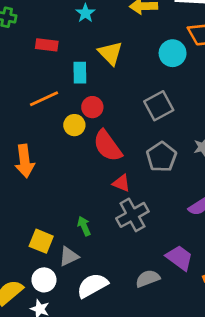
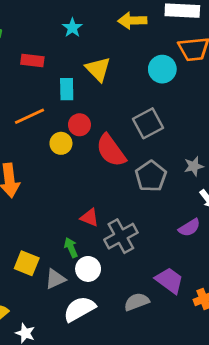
red semicircle: (108, 146) -> (111, 150), moved
red triangle: (121, 183) -> (89, 218), moved
white circle: (44, 280) -> (88, 269), moved

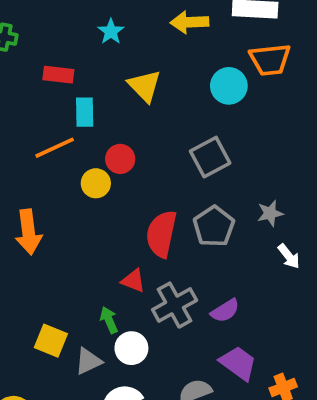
cyan rectangle: (67, 89) -> (85, 112), moved
red semicircle: (111, 150) -> (161, 234), moved, turned 48
purple semicircle: (189, 228) -> (225, 311), moved

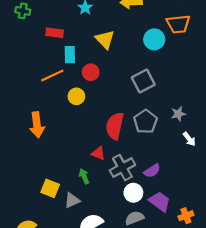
red circle: (120, 159) -> (91, 72), moved
white circle: (131, 348) -> (133, 193), moved

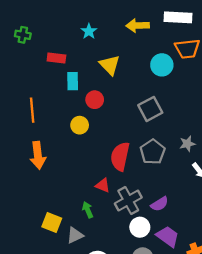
orange line: (52, 76) -> (32, 110), moved, turned -70

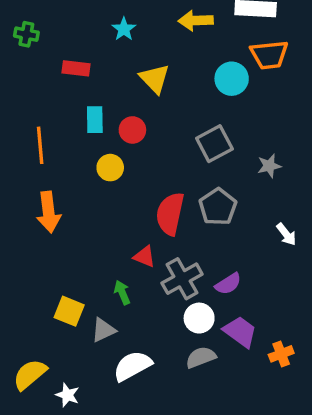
cyan rectangle: (73, 81) -> (95, 120), moved
gray star: (187, 144) -> (269, 166), moved

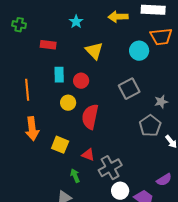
gray pentagon: (218, 207) -> (150, 126), moved
red semicircle: (170, 214) -> (90, 117), moved
purple semicircle: (228, 284) -> (164, 180), moved
yellow square: (69, 311) -> (60, 145), moved

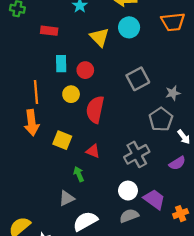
cyan circle: (139, 51) -> (129, 27), moved
orange line: (27, 90) -> (36, 92), moved
gray cross: (110, 168) -> (137, 154), moved
purple semicircle: (164, 180) -> (177, 163), moved

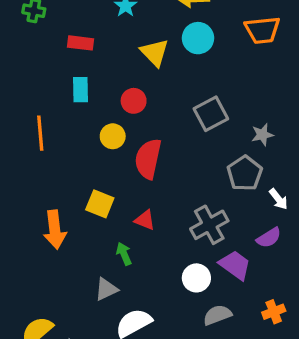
cyan rectangle: (61, 64) -> (80, 90), moved
orange line: (36, 92) -> (40, 133), moved
orange arrow: (32, 123) -> (55, 230), moved
purple trapezoid: (154, 199) -> (235, 265), moved
gray semicircle: (129, 216) -> (217, 315), moved

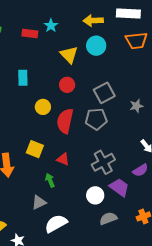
red rectangle: (80, 43) -> (30, 34), moved
red circle: (134, 101) -> (67, 85), moved
gray pentagon: (245, 173) -> (96, 119), moved, turned 30

